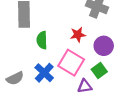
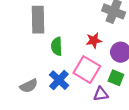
green square: (99, 70) -> (116, 78), turned -32

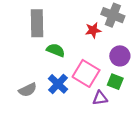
red star: (94, 41) -> (93, 30), moved
green semicircle: (57, 46) -> (56, 50), turned 114

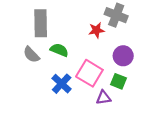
gray semicircle: (28, 90) -> (31, 55), moved, turned 72

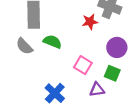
pink square: (89, 73) -> (83, 65), size x0.7
blue cross: (62, 84) -> (55, 93), moved

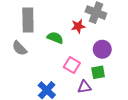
green semicircle: (52, 42) -> (55, 38), moved
green square: (112, 73) -> (98, 72), turned -32

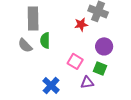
green semicircle: (55, 38) -> (45, 40), moved, turned -112
green square: (98, 72) -> (100, 68), turned 32

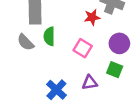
pink square: (75, 61) -> (83, 48), moved
purple triangle: (87, 82) -> (90, 83), moved

